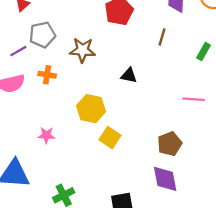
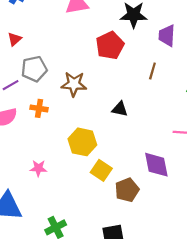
brown pentagon: (170, 144) -> (127, 190), moved
purple diamond: (165, 179) -> (156, 165), moved

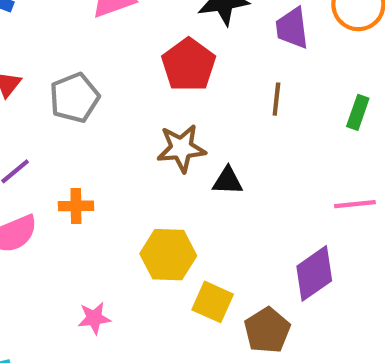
gray pentagon: (34, 69) -> (74, 98), moved
brown star: (74, 84) -> (181, 148), moved
purple diamond: (156, 165) -> (314, 273), turned 76

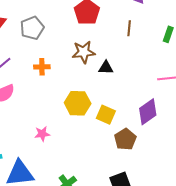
orange cross: (76, 206) -> (42, 67), moved
yellow square: (213, 302) -> (106, 115), moved

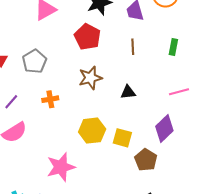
black triangle: (106, 68) -> (128, 92), moved
pink star: (42, 134) -> (61, 167), size x1.8

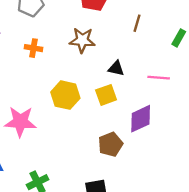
pink line: (179, 92) -> (159, 78), moved
yellow square: (122, 138) -> (106, 95), moved, turned 36

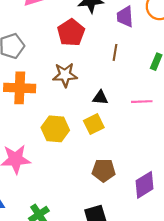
orange cross: (34, 48) -> (20, 88), size x1.8
purple diamond: (141, 119) -> (145, 185), moved
brown pentagon: (110, 144) -> (104, 170), turned 30

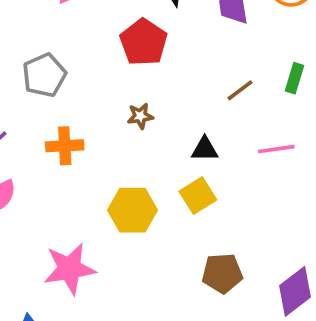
brown line: (115, 52) -> (240, 90), moved, turned 49
brown star: (65, 75) -> (140, 116), size x0.6
orange cross: (20, 88) -> (65, 146), size x0.7

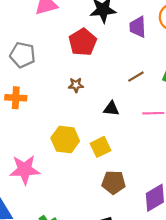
gray pentagon: (44, 75) -> (23, 55), turned 30
orange cross: (65, 146) -> (16, 98), moved
yellow square: (198, 196) -> (100, 147), moved

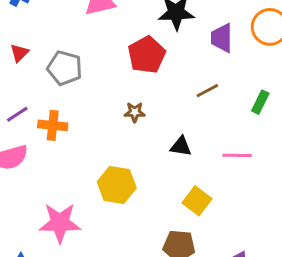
brown line: (136, 77) -> (207, 91), moved
yellow square: (100, 147) -> (197, 201), moved, turned -30

